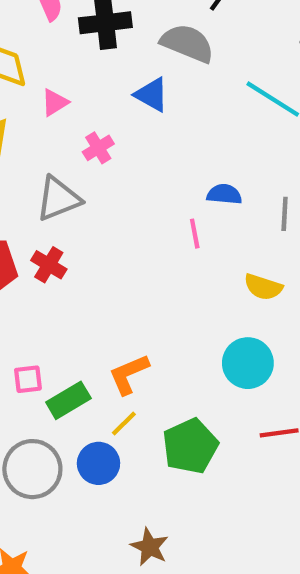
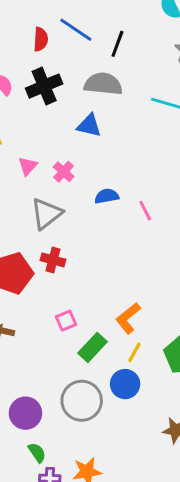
pink triangle: (55, 102) -> (28, 166), moved
blue semicircle: (224, 194) -> (107, 196), moved
pink square: (28, 379) -> (66, 321), moved

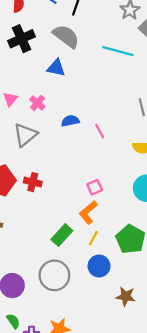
gray semicircle: (103, 84) -> (66, 36), turned 32
red cross: (53, 260) -> (33, 182), moved
pink square: (66, 321) -> (95, 187), moved
blue circle: (125, 384) -> (99, 266), moved
green semicircle: (37, 453) -> (13, 321), moved

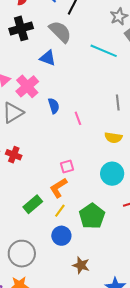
pink cross: (37, 103) -> (27, 86), size x1.6
blue semicircle: (70, 121) -> (54, 106), turned 77
gray circle: (54, 275) -> (22, 254), moved

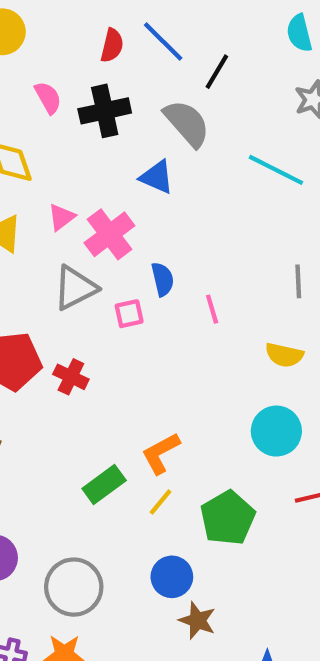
pink square: (67, 167) -> (129, 314), moved
blue circle: (61, 236) -> (172, 577), moved

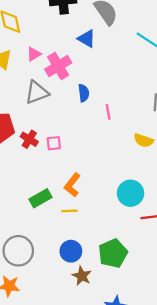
pink square: (129, 314) -> (54, 143), moved
cyan circle: (276, 431) -> (131, 193), moved
orange L-shape: (161, 453) -> (72, 185), turned -30
yellow line: (161, 502) -> (69, 211), turned 42
green pentagon: (228, 518) -> (113, 253), moved

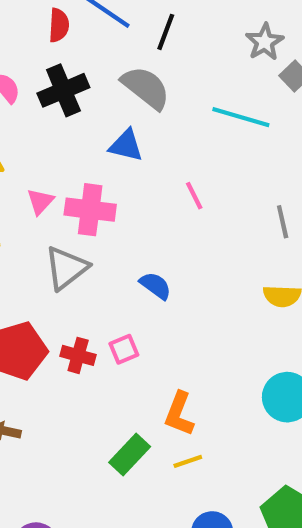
pink cross: (58, 66) -> (90, 210), turned -35
blue semicircle: (84, 93) -> (156, 286), moved, turned -30
pink line: (108, 112) -> (194, 196), moved

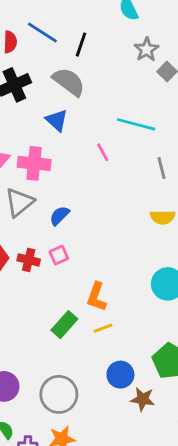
cyan line: (241, 117) -> (136, 124), moved
blue triangle: (126, 145) -> (57, 120), turned 30
blue semicircle: (156, 286) -> (59, 216), moved, turned -80

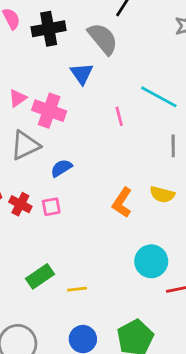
orange L-shape: (97, 297) -> (122, 203), moved

